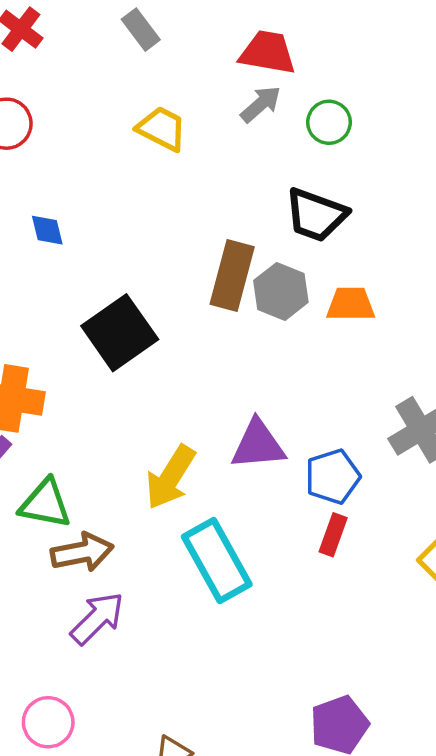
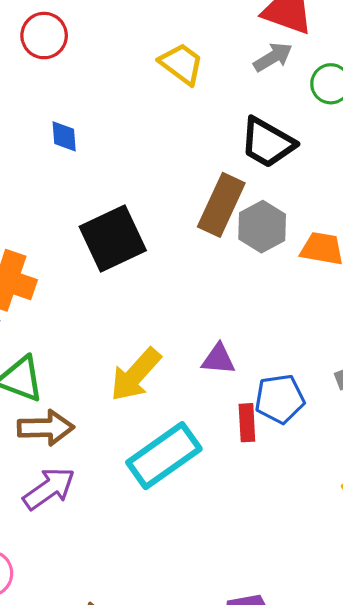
black trapezoid: (316, 215) -> (267, 143), moved
purple triangle: (258, 445) -> (218, 359), size x0.7
red rectangle: (333, 535) -> (247, 423), moved, turned -33
cyan rectangle: (217, 560) -> (164, 456), turned 74

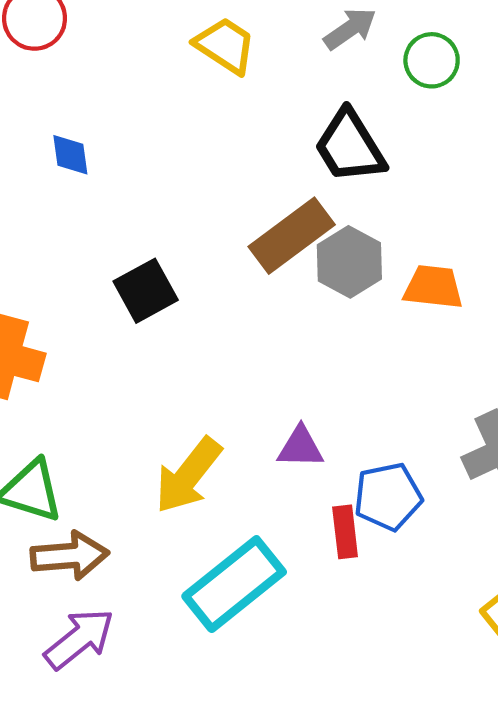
black trapezoid: (267, 143) -> (350, 146), turned 32
brown rectangle: (221, 205) -> (292, 236), turned 32
black square: (113, 238) -> (146, 291), size x0.7

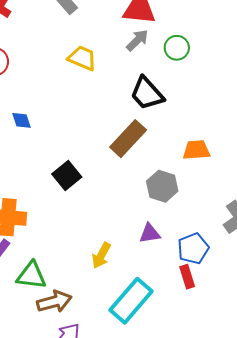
gray hexagon: (349, 262) -> (162, 186), moved
yellow arrow: (188, 475) -> (101, 255), size x0.7
red rectangle: (345, 532) -> (187, 277), moved

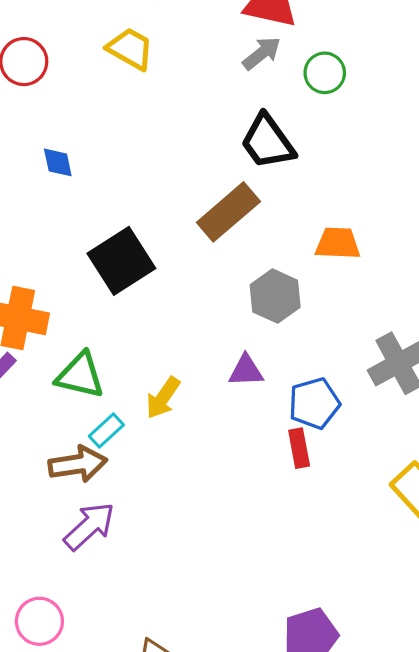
yellow trapezoid: (82, 58) -> (130, 49), moved
black square: (67, 176) -> (121, 261), size x1.4
green triangle: (31, 276) -> (80, 375), moved
cyan rectangle: (131, 301) -> (106, 431), moved, size x0.5

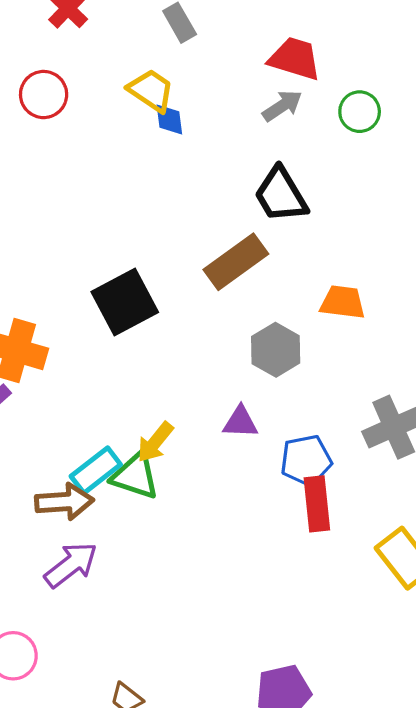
green circle: (325, 73) -> (360, 112), moved
blue diamond: (58, 162) -> (169, 119), moved
green triangle: (80, 375) -> (135, 476), moved
cyan rectangle: (106, 431) -> (96, 470), size x1.4
red rectangle: (299, 448) -> (317, 504), moved, size x1.4

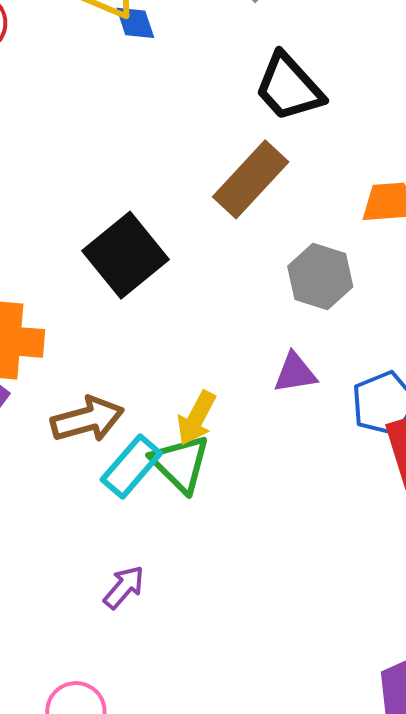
green triangle: (135, 476) -> (180, 464), turned 38
brown arrow: (64, 502) -> (87, 419), moved
purple arrow: (71, 565) -> (124, 587), size x0.7

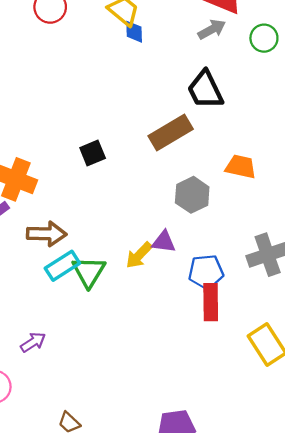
black square: (126, 255) -> (93, 153), size x0.6
yellow arrow: (196, 418) -> (139, 255), moved
purple arrow: (124, 587) -> (33, 342), moved

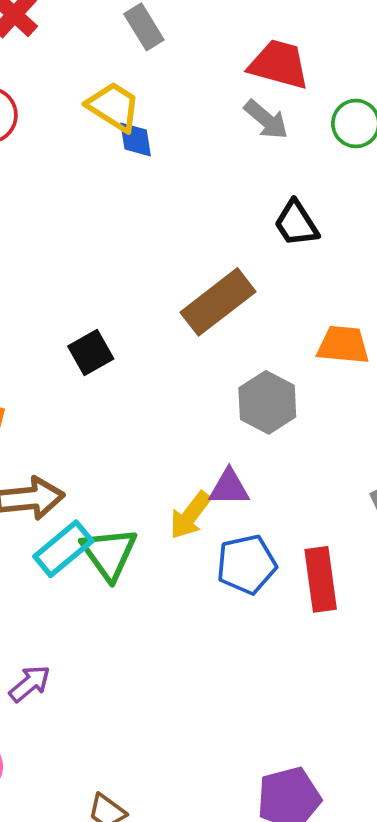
gray arrow: (212, 29) -> (266, 120), turned 76
black trapezoid: (205, 90) -> (296, 223), moved, size x0.7
blue pentagon: (206, 272) -> (246, 564), moved

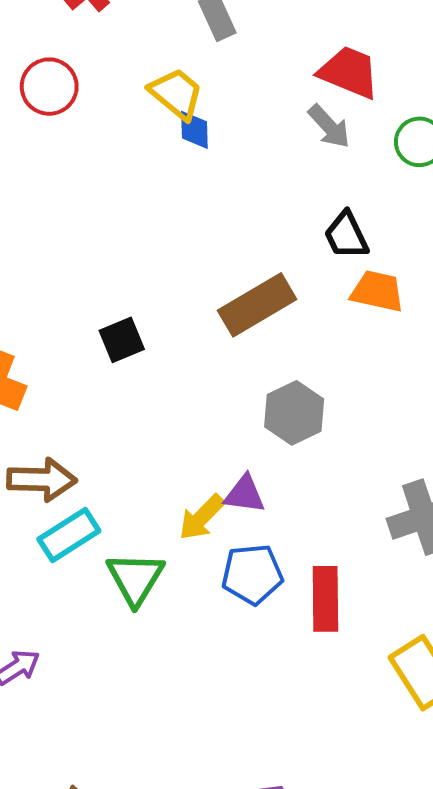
orange trapezoid: (343, 345) -> (377, 291), moved
green triangle: (109, 554) -> (135, 578), moved

